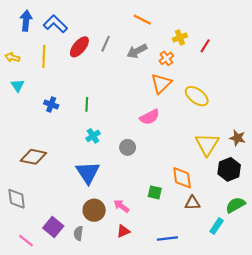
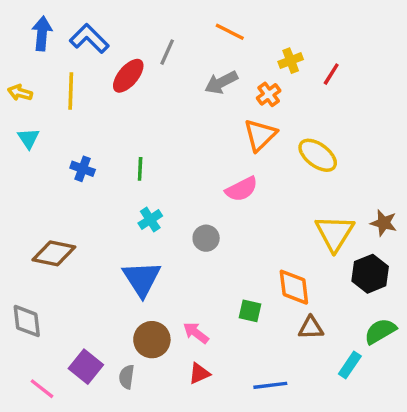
gray line: (106, 44) -> (167, 52), moved

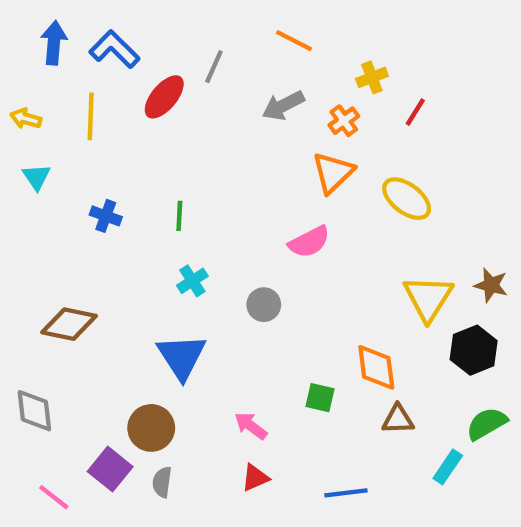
red line: (331, 74) -> (415, 112), moved
brown circle: (152, 340) -> (151, 428), moved

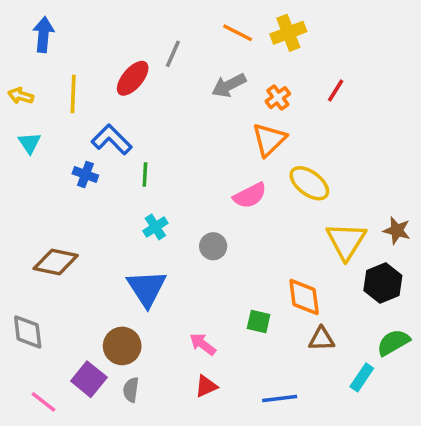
blue L-shape: (114, 49) -> (112, 140), moved
yellow cross: (372, 77) -> (288, 33), moved, size x1.4
yellow ellipse: (407, 199) -> (309, 183), moved

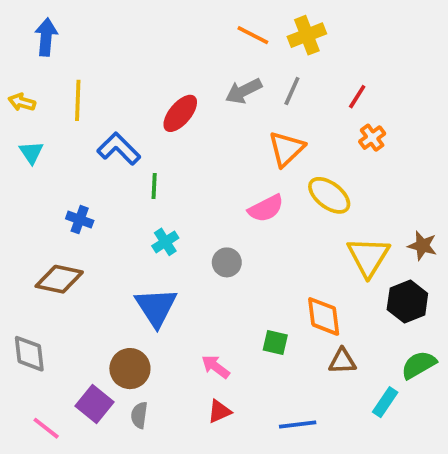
gray line: (173, 54) -> (292, 91), moved
red ellipse: (133, 78) -> (180, 113), moved
orange cross: (278, 98) -> (372, 138), moved
blue cross: (85, 175) -> (80, 220), moved

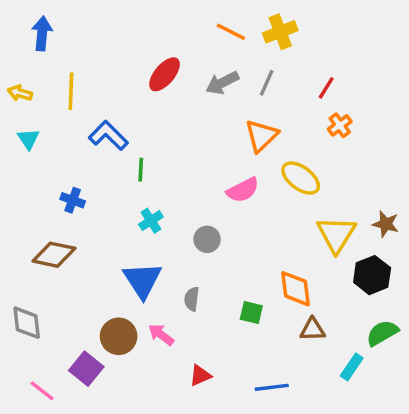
red ellipse: (180, 113) -> (165, 74), moved
pink arrow: (216, 367) -> (161, 335), moved
gray semicircle: (139, 415) -> (192, 299), moved

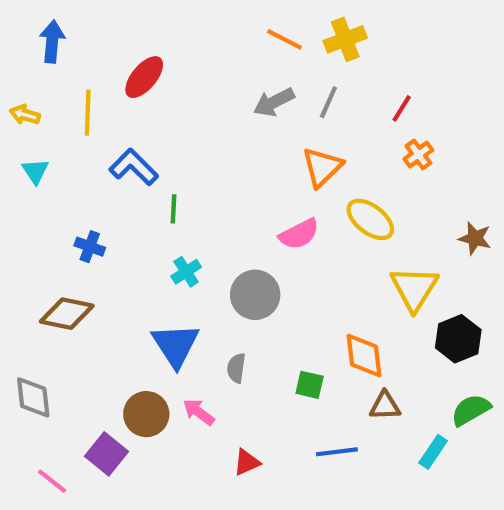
red ellipse: (165, 74) -> (144, 77), moved
brown star: (386, 224) -> (475, 238), moved
gray circle: (207, 239) -> (255, 295), size x1.5
blue line: (272, 387) -> (337, 452), moved

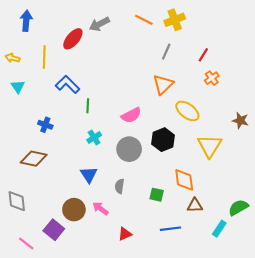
gray arrow: (274, 102) -> (99, 24), moved
pink semicircle: (299, 234) -> (131, 115), moved
black hexagon: (458, 339) -> (163, 140), moved
blue triangle: (176, 345) -> (89, 175), size x0.7

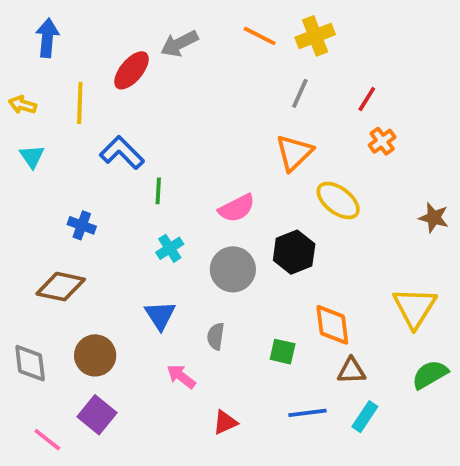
yellow triangle: (210, 146) -> (415, 308), moved
brown circle: (74, 210) -> (95, 355), moved
cyan rectangle: (219, 229) -> (365, 417), moved

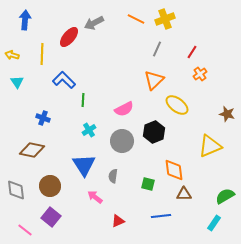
yellow triangle: (415, 308) -> (210, 146), moved, turned 35
blue triangle: (160, 315) -> (84, 165), size x1.4
cyan rectangle: (365, 417) -> (214, 223), moved

